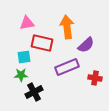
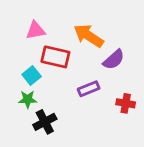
orange arrow: (67, 27) -> (89, 36), turned -50
cyan square: (24, 57) -> (32, 75), turned -32
purple rectangle: (67, 67) -> (89, 89), size x0.7

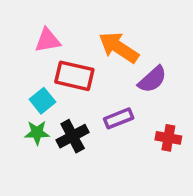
black cross: (45, 122) -> (73, 136), moved

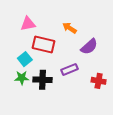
orange arrow: (119, 47) -> (69, 28), size x0.6
black cross: (73, 136) -> (42, 80), turned 30

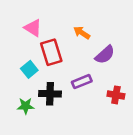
pink triangle: (28, 24) -> (33, 28), turned 42
red rectangle: (44, 45) -> (51, 52), turned 60
green star: (22, 78) -> (26, 106), moved

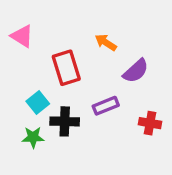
pink triangle: (33, 28) -> (22, 36), moved
cyan square: (29, 69) -> (38, 103), moved

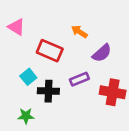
red rectangle: (66, 68) -> (50, 51), turned -50
red cross: (150, 123) -> (113, 92), size x1.5
green star: (33, 137) -> (26, 116), moved

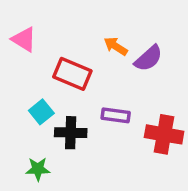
purple semicircle: (102, 53) -> (148, 58), moved
purple rectangle: (79, 79) -> (116, 115), turned 30

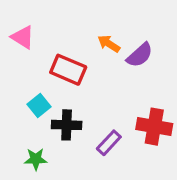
purple rectangle: (116, 115) -> (109, 143), moved, turned -55

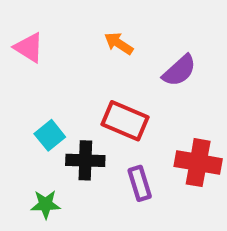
orange arrow: (109, 44) -> (119, 43), moved
red rectangle: (68, 70) -> (125, 121), moved
purple rectangle: (109, 143) -> (140, 183), turned -60

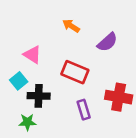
pink triangle: (29, 48) -> (32, 55), moved
cyan square: (50, 135) -> (19, 81), moved
black cross: (85, 160) -> (39, 96), moved

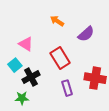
red rectangle: (75, 72) -> (60, 58), turned 35
black cross: (39, 96) -> (31, 77), turned -30

